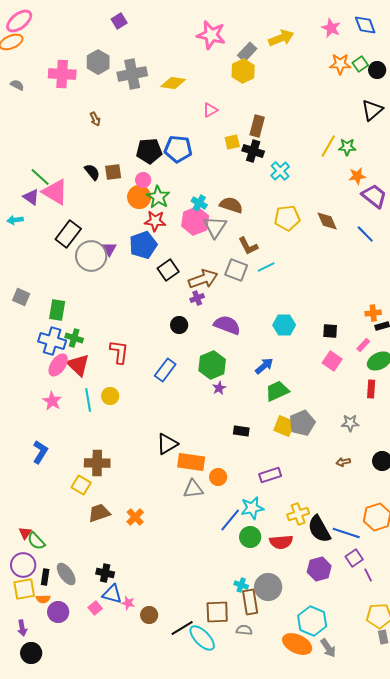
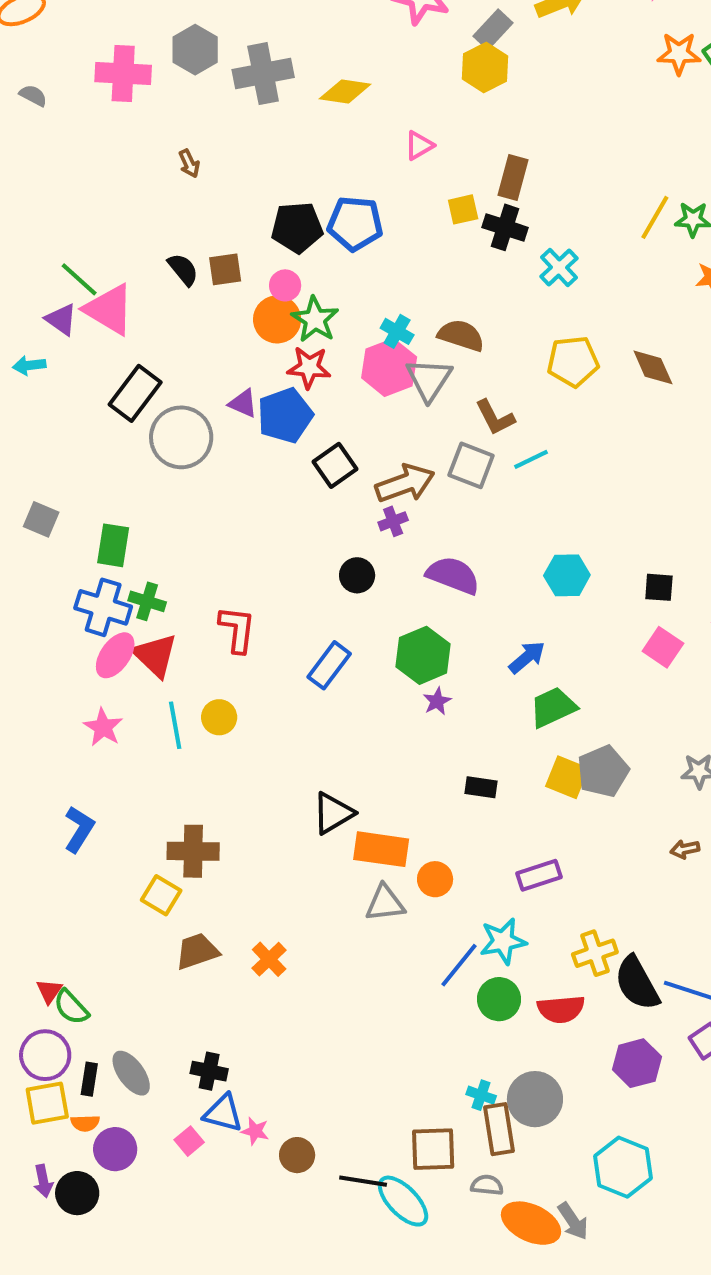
purple triangle: (109, 249) -> (243, 403), moved, turned -35
black line: (182, 628) -> (363, 1181), turned 40
orange ellipse: (297, 644) -> (531, 1223), moved
gray arrow: (328, 648) -> (573, 1221), moved
black circle: (31, 653) -> (77, 1193), moved

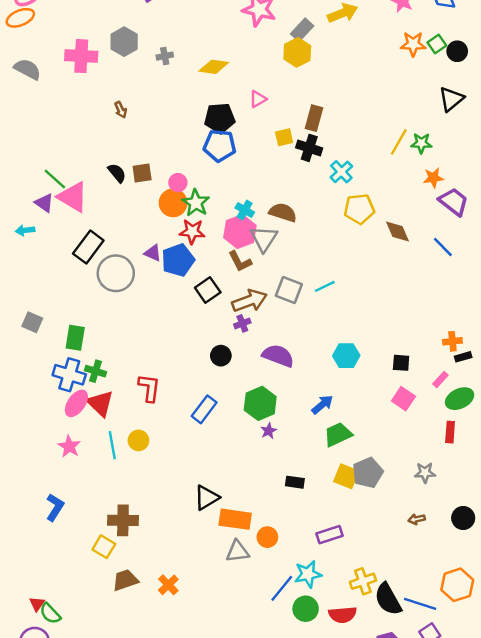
gray cross: (263, 74) -> (165, 56), size x0.5
gray semicircle: (33, 96) -> (27, 69), size x1.6
black pentagon: (297, 227) -> (220, 118), moved
yellow pentagon: (573, 361) -> (359, 209), moved
brown L-shape: (495, 417) -> (240, 261), moved

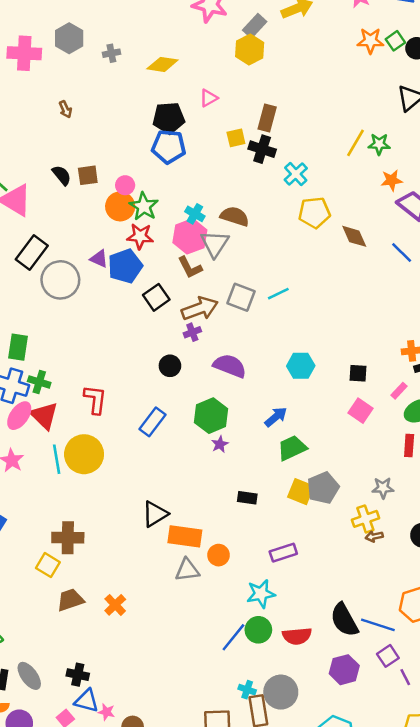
yellow circle: (138, 440) -> (84, 454), size x1.8
yellow cross: (363, 581) -> (365, 519), moved
blue line: (282, 588) -> (233, 637), moved

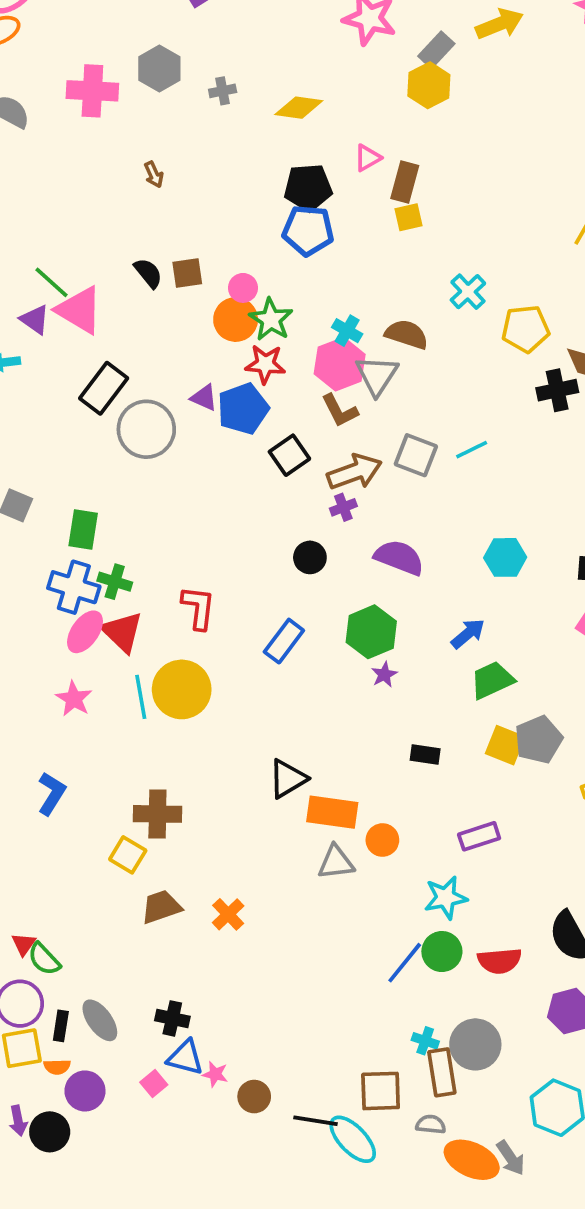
brown rectangle: (267, 118) -> (405, 182), moved
black cross: (262, 149) -> (557, 390), moved, turned -30
cyan cross: (296, 174) -> (468, 292), moved

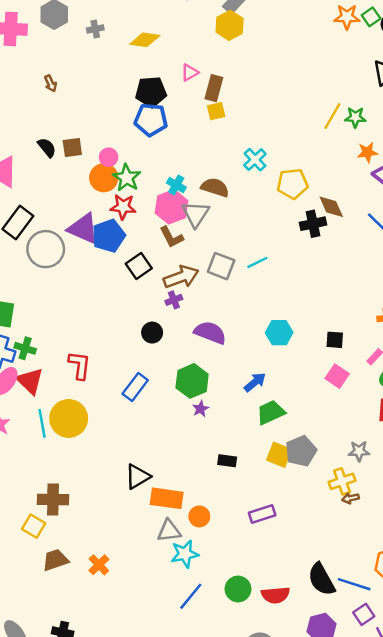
purple triangle: (204, 398) -> (83, 229), size x1.8
cyan star: (446, 898) -> (185, 554), moved
blue line: (405, 963) -> (191, 596), moved

